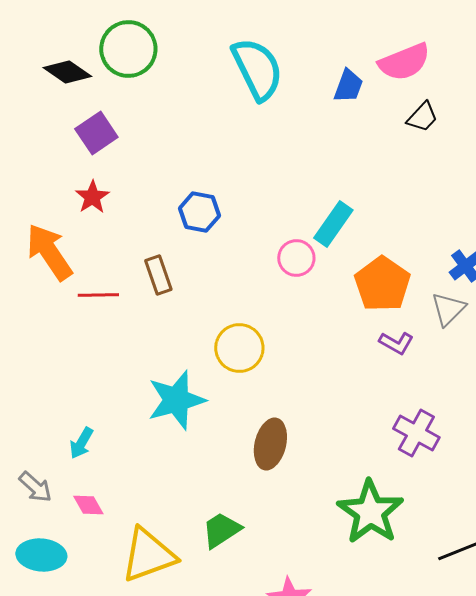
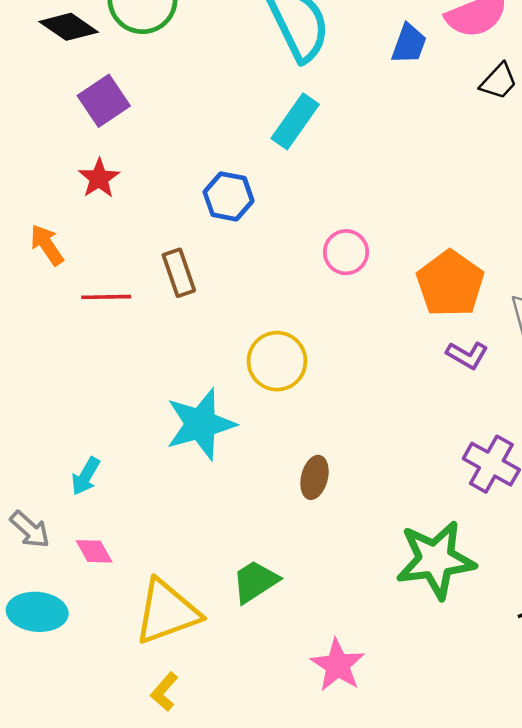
cyan rectangle: (333, 224) -> (295, 121), moved
orange arrow: (49, 252) -> (47, 245), size x0.6
brown ellipse: (270, 444) -> (315, 477), size x0.7
green star: (370, 512) -> (436, 560), turned 30

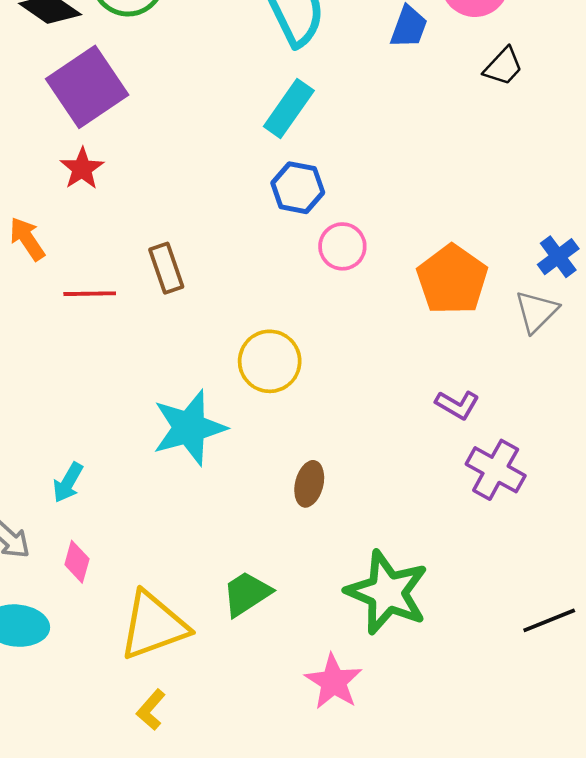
purple square: (104, 101) -> (87, 87), size x1.5
blue hexagon: (229, 196) -> (298, 188), moved
purple L-shape: (467, 355) -> (457, 405), moved
pink diamond: (94, 551) -> (77, 562), turned 45
green star: (436, 560) -> (387, 592), moved, turned 30

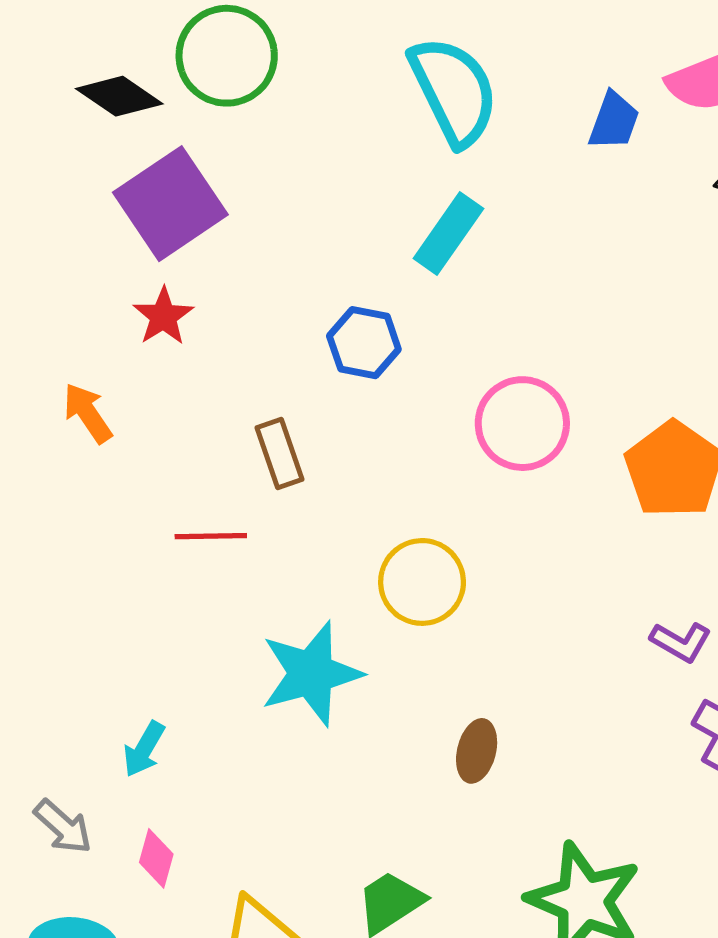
blue hexagon: (298, 188) -> (364, 343), moved
pink circle: (342, 246) -> (522, 424), size x1.4
red line: (90, 294) -> (211, 536), moved

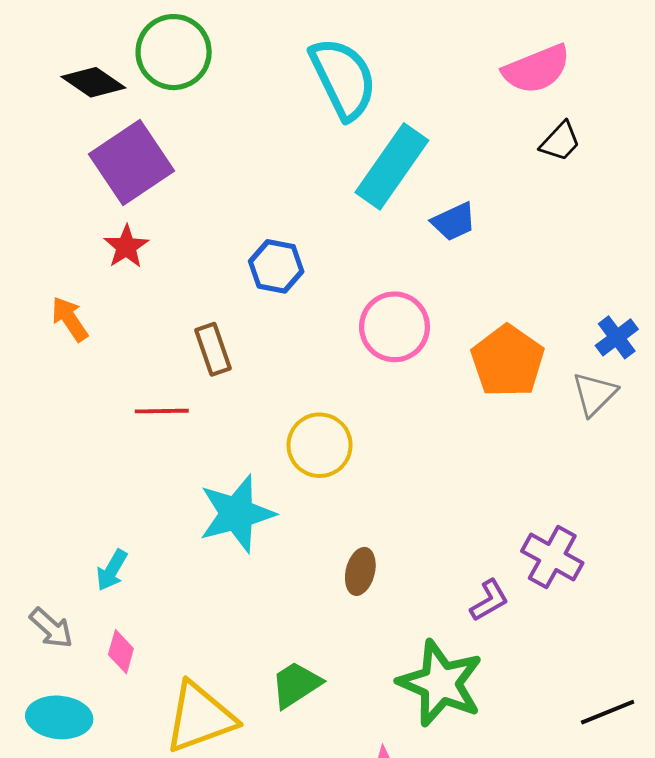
blue trapezoid: (614, 121) -> (454, 222), moved, turned 45
cyan rectangle: (448, 233) -> (392, 166), moved, size x1.4
purple L-shape: (681, 642) -> (489, 600), moved, turned -60

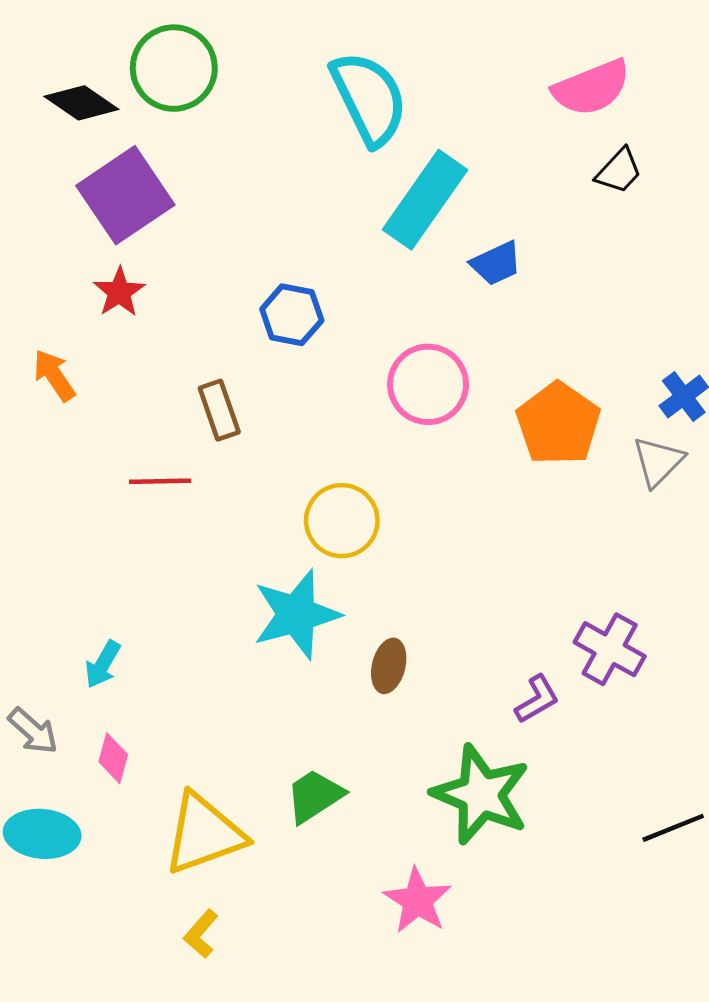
cyan star: (237, 514) -> (296, 614), moved

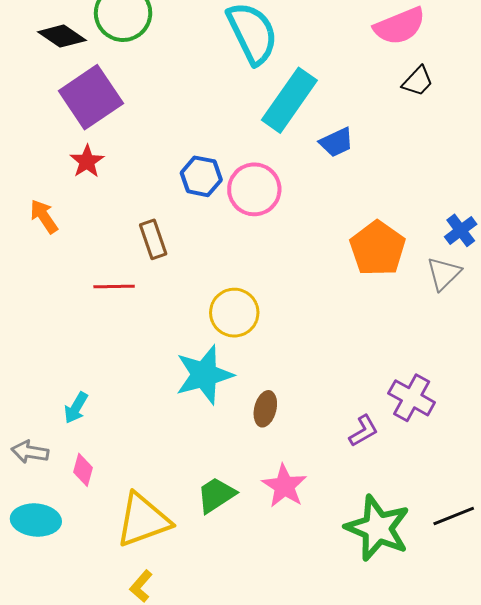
pink circle: (428, 384) -> (254, 189), moved
gray arrow: (33, 731) -> (30, 452), turned 147
green star: (481, 795) -> (378, 528), moved
pink star: (417, 900) -> (284, 486), moved

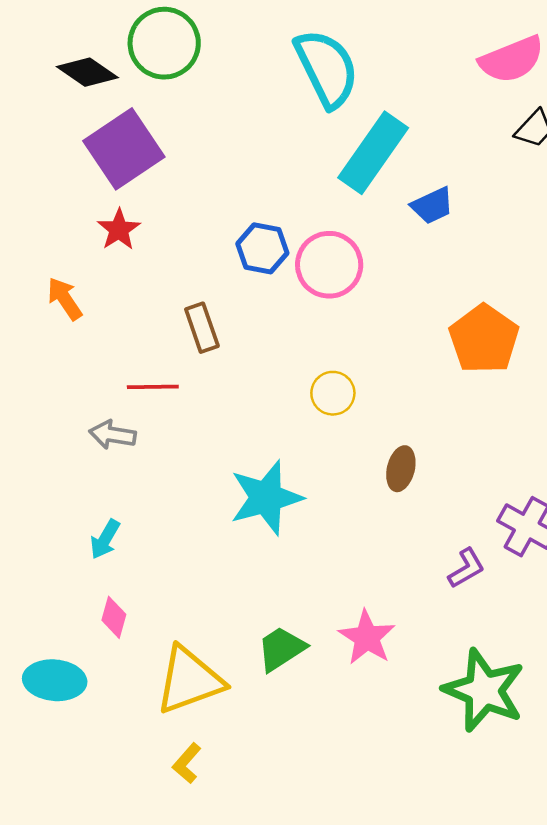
yellow circle: (234, 313) -> (333, 393), moved, size x0.7
brown ellipse: (265, 409) -> (401, 469), moved
gray arrow: (30, 452) -> (113, 435), moved

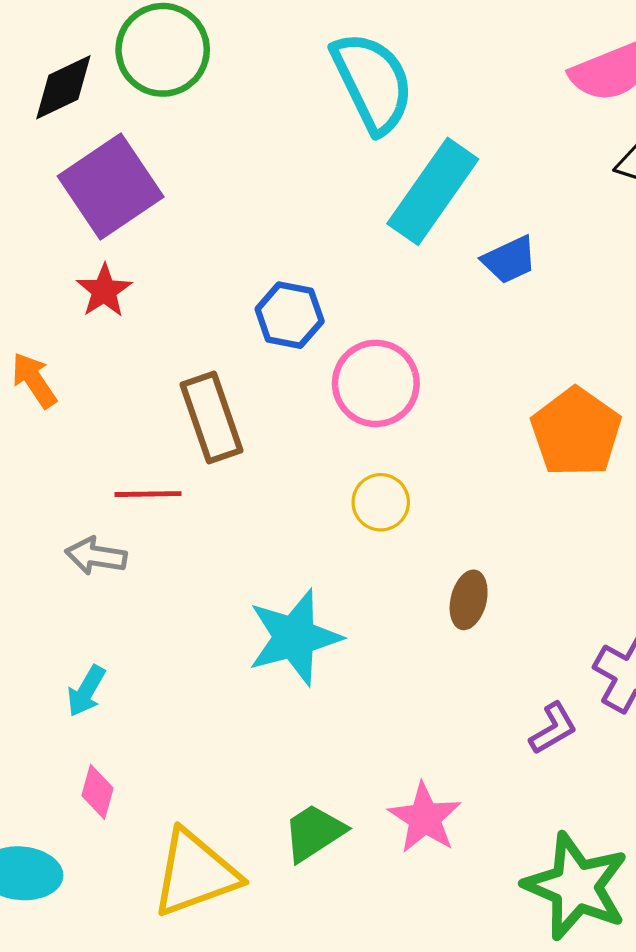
black diamond: (87, 72) -> (63, 87), turned -60
pink circle: (329, 265) -> (376, 383), moved
brown rectangle: (202, 328) -> (211, 418), size x1.4

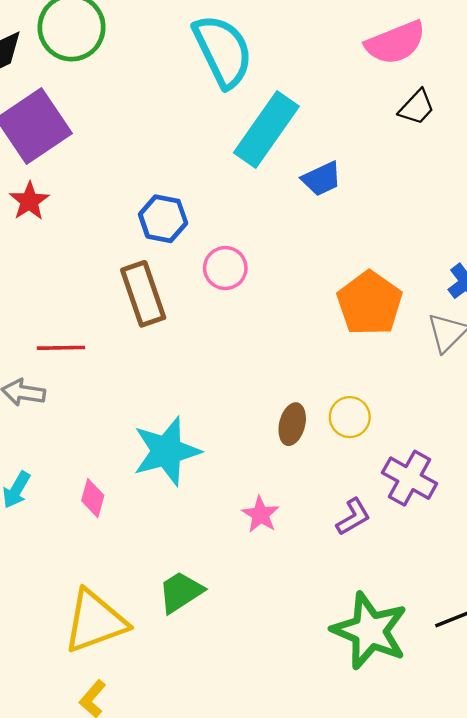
pink circle: (376, 383) -> (225, 268), size x0.7
brown rectangle: (211, 418) -> (143, 294), moved
yellow circle: (381, 502) -> (350, 417), moved
pink diamond: (98, 792) -> (93, 498), moved
pink star: (425, 818) -> (260, 515), moved, size x0.7

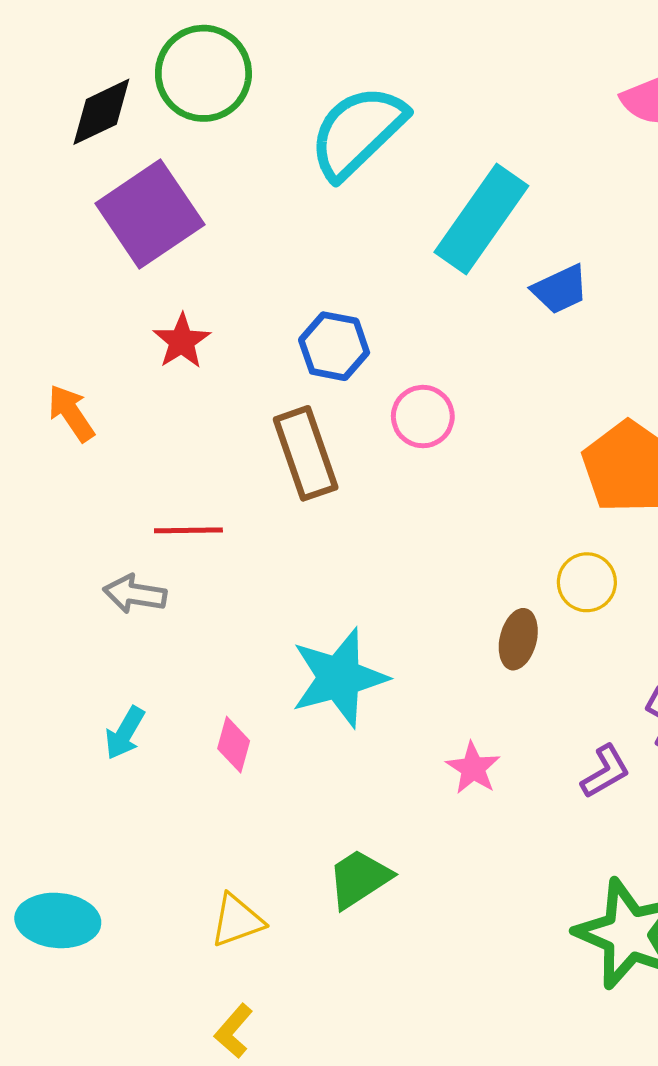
cyan semicircle: (223, 51) -> (357, 132), moved, turned -108
red star: (29, 201) -> (182, 341), moved
yellow circle: (350, 417) -> (587, 582), moved
yellow triangle: (95, 621) -> (237, 920), size x0.6

